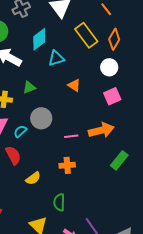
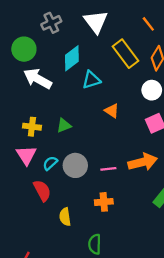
green triangle: (29, 87) -> (64, 126), moved
gray circle: (41, 118) -> (75, 165), moved
yellow semicircle: (33, 178) -> (65, 217), turned 119

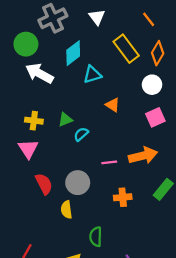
white triangle: (96, 22) -> (97, 17), size x0.7
gray cross: (51, 23) -> (53, 18), size x1.4
cyan semicircle: (50, 163) -> (81, 134), moved
gray circle: (75, 165) -> (78, 183), moved
orange cross: (104, 202) -> (123, 197), moved

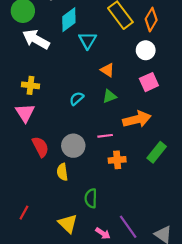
cyan triangle: (92, 75) -> (88, 40), turned -42
green triangle: (65, 120) -> (109, 96), moved
pink line: (109, 162) -> (105, 136), moved

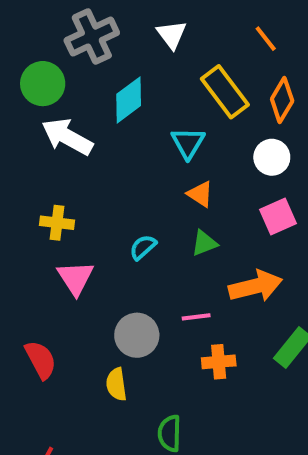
cyan triangle: (88, 40) -> (188, 143), moved
pink triangle: (25, 113) -> (75, 278), moved
red semicircle: (40, 147) -> (41, 360), moved

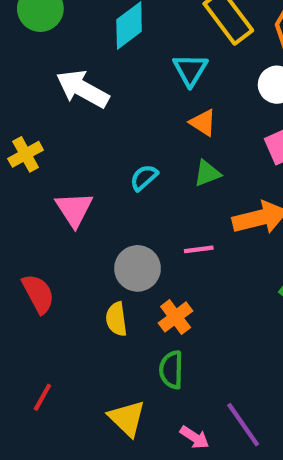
white arrow: (67, 137) -> (83, 89), moved
yellow cross: (57, 223) -> (26, 154), moved, turned -36
orange cross: (219, 362) -> (176, 317), moved, turned -32

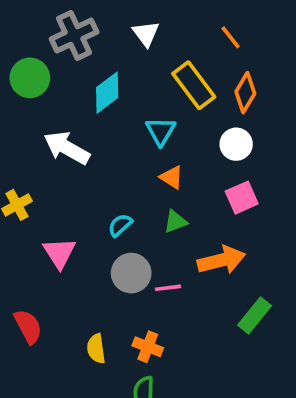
gray circle: (138, 268) -> (131, 273), moved
orange cross: (176, 317) -> (148, 347), turned -32

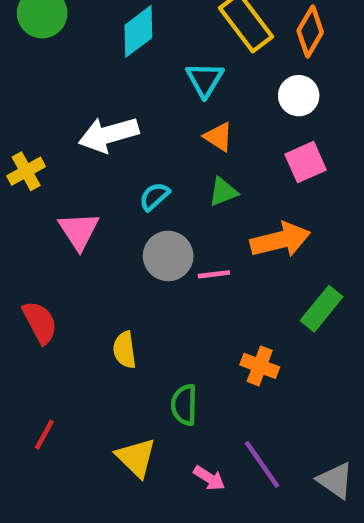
white arrow: (67, 148) -> (109, 135), moved, turned -45
orange cross: (148, 347) -> (260, 366), moved

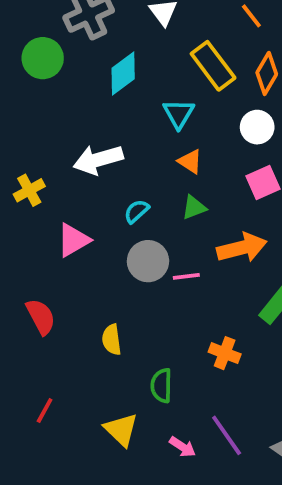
pink triangle: (79, 231) -> (73, 240), turned 33

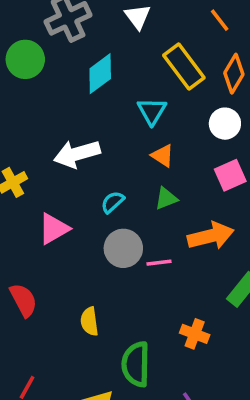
green semicircle: (161, 386) -> (136, 364), size x1.4

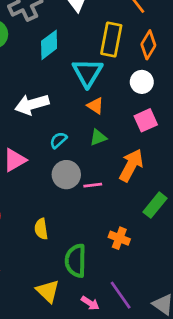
yellow rectangle: (184, 67) -> (111, 40), turned 48
cyan triangle: (152, 111) -> (87, 73), size x1.4
orange arrow: (211, 236) -> (131, 165), turned -48

